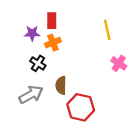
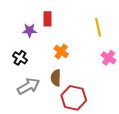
orange cross: (53, 43) -> (61, 51), moved, turned -32
black cross: (38, 63) -> (20, 58), moved

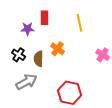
yellow line: (98, 27) -> (80, 23), moved
brown semicircle: (56, 78) -> (39, 59), moved

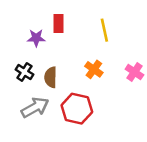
orange cross: (58, 49) -> (94, 69), moved
red hexagon: (70, 93) -> (77, 109), moved

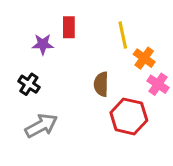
orange cross: (94, 69) -> (144, 58), moved
brown semicircle: (51, 77) -> (101, 84), moved
red hexagon: (77, 109) -> (129, 116), moved

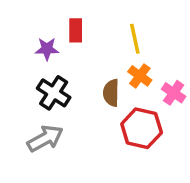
orange cross: (144, 58) -> (140, 76), moved
black cross: (29, 84) -> (54, 93), moved, size x1.4

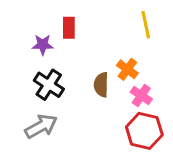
yellow line: (135, 39) -> (146, 25), moved
pink cross: (174, 93) -> (141, 95), moved
red hexagon: (142, 128) -> (144, 131), moved

